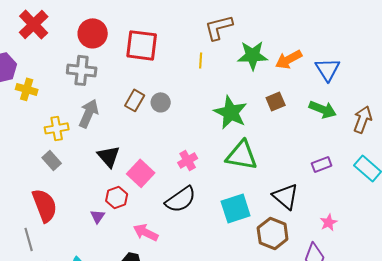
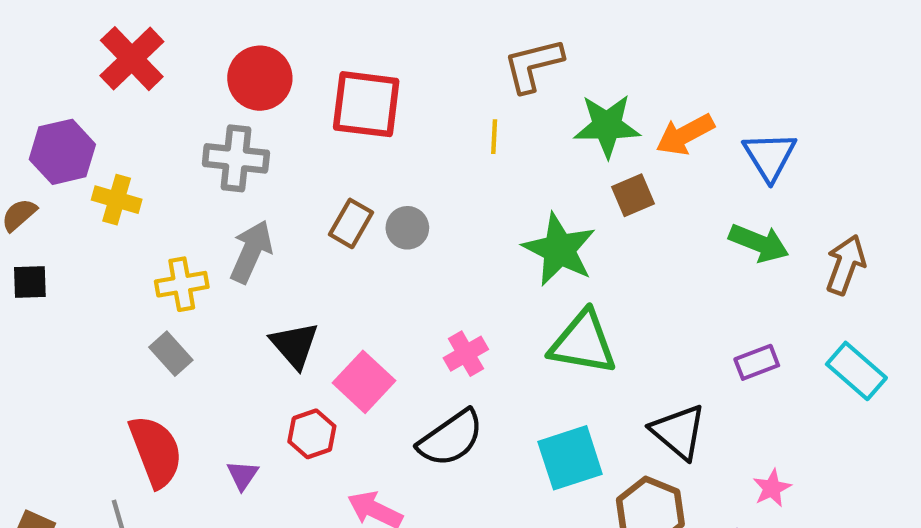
brown square: (276, 101) -> (633, 195), moved
purple triangle: (98, 216) -> (242, 475), moved

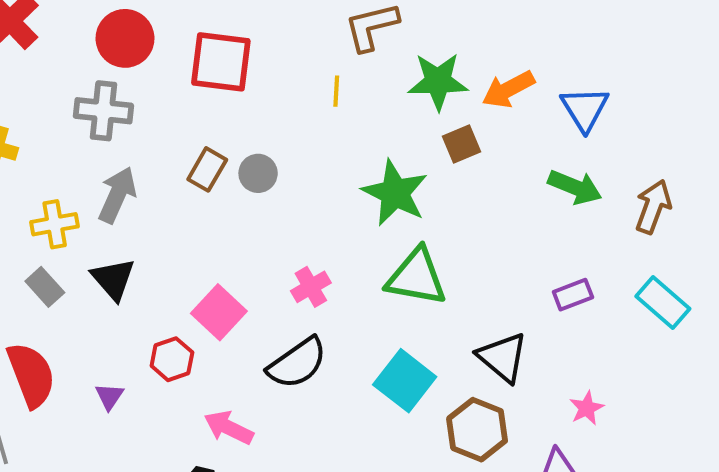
black triangle: (295, 345) -> (113, 279), moved
cyan square: (570, 458) -> (405, 381), turned -34

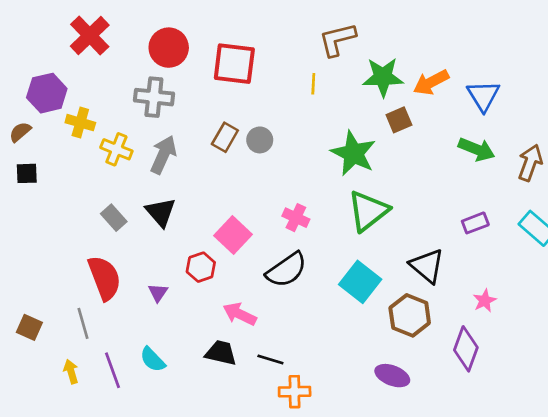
yellow cross: (55, 224) -> (116, 149), moved, turned 32
green triangle: (416, 277) -> (368, 211), turned -48
pink cross: (311, 287) -> (296, 218), turned -35

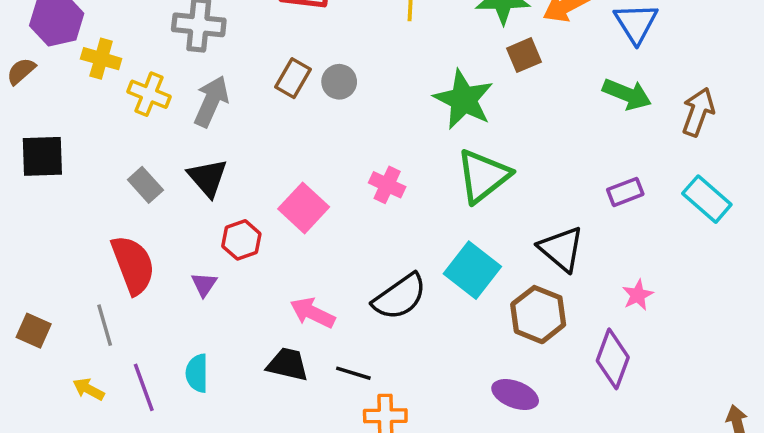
black square: (27, 173) -> (42, 156), moved, size x1.5
red hexagon: (201, 267) -> (241, 240), moved
black semicircle: (287, 270) -> (400, 297), moved
cyan semicircle: (153, 360) -> (197, 373), turned 44
yellow arrow: (71, 372) -> (89, 389), turned -45

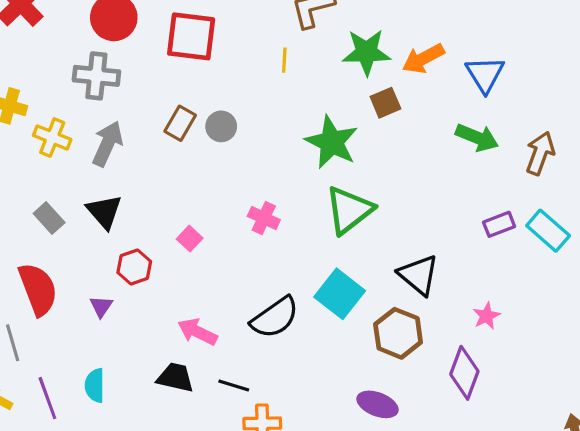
purple rectangle: (625, 192) -> (499, 224), moved
pink square: (304, 208) -> (190, 239), size x0.6

